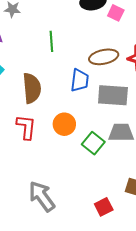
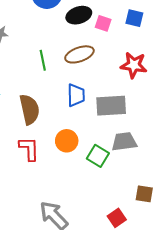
brown ellipse: (104, 57) -> (79, 54), moved

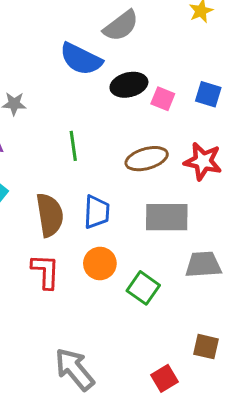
brown ellipse: (79, 54) -> (147, 159), moved
blue trapezoid: (76, 95) -> (97, 212), moved
gray trapezoid: (124, 142) -> (203, 265), moved

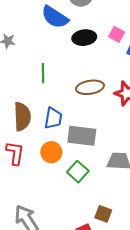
pink square: (163, 99) -> (117, 34), moved
gray rectangle: (167, 217) -> (82, 136), moved
brown square: (206, 347) -> (103, 214), moved

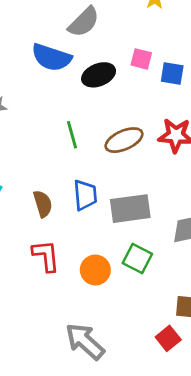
green line: (43, 73) -> (72, 135), moved
brown semicircle: (22, 117) -> (43, 204), size x0.7
orange circle: (51, 152) -> (95, 270), moved

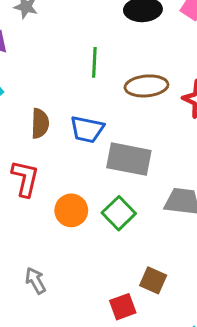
blue trapezoid: (85, 195) -> (87, 129), turned 88
gray arrow: (85, 341) -> (35, 281), size x0.6

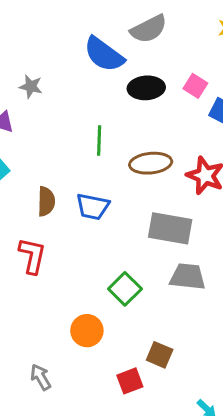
gray rectangle: (129, 159) -> (170, 228), moved
orange circle: (71, 210) -> (87, 331), moved
gray arrow: (35, 281) -> (41, 377), moved

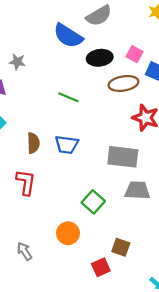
green line: (99, 140) -> (68, 97), turned -66
brown ellipse: (151, 163) -> (123, 83), moved
gray arrow: (41, 377) -> (24, 251), moved

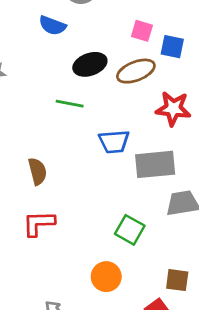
blue semicircle: (68, 36) -> (52, 26), size x0.7
black ellipse: (100, 58) -> (90, 64), moved
blue trapezoid: (67, 145) -> (114, 142), moved
red L-shape: (26, 182) -> (39, 223), turned -88

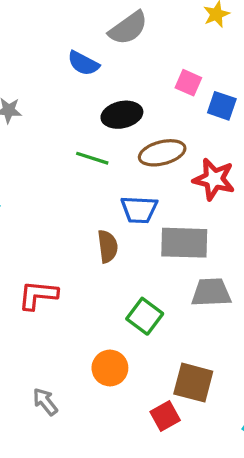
brown ellipse: (136, 71) -> (162, 153), moved
brown semicircle: (38, 171) -> (108, 246), moved
brown square: (177, 280) -> (193, 383), size x1.4

